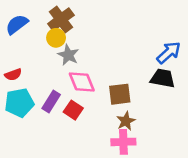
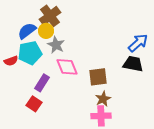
blue semicircle: (17, 24) -> (27, 31), moved
cyan pentagon: (19, 103) -> (30, 53), moved
red square: (73, 110) -> (34, 104), moved

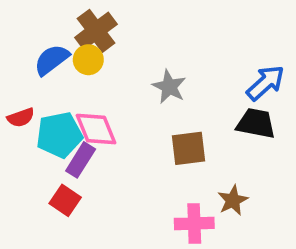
gray star: (56, 45) -> (169, 87), moved
cyan pentagon: (30, 53) -> (59, 135), moved
pink diamond: (67, 67) -> (96, 129), moved
brown star: (103, 99) -> (233, 200), moved

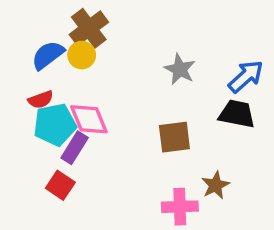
gray star: (169, 87) -> (180, 69), moved
red semicircle: (21, 118) -> (41, 100), moved

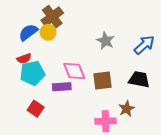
black trapezoid: (237, 114) -> (139, 79), moved
pink diamond: (89, 119) -> (74, 71), moved
purple rectangle: (75, 148) -> (62, 87), moved, turned 54

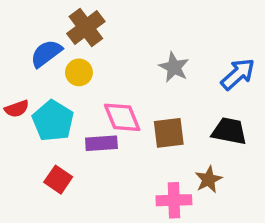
yellow circle: (48, 32) -> (79, 72), moved
red semicircle: (24, 58) -> (17, 109), moved
cyan pentagon: (32, 73) -> (53, 121), turned -30

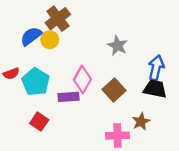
yellow circle: (79, 72) -> (50, 40), moved
blue arrow: (238, 74) -> (156, 68), moved, turned -35
pink diamond: (122, 117) -> (82, 79), turned 52
brown square: (169, 133) -> (114, 90), turned -35

